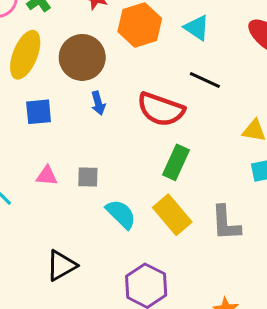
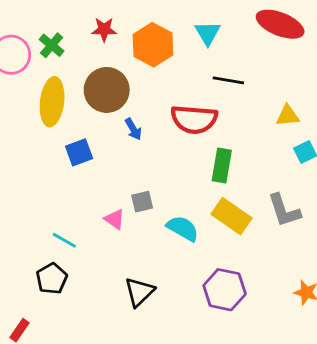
cyan triangle: (197, 28) -> (208, 33), turned 40
pink triangle: (47, 176) -> (115, 219), moved, turned 45

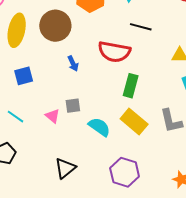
blue arrow: (133, 129) -> (73, 64), moved
blue square: (79, 152) -> (24, 76), moved
cyan line: (64, 240) -> (15, 117), moved

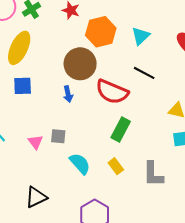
brown circle: (55, 26) -> (80, 64), moved
blue square: (24, 76) -> (23, 86), moved
yellow rectangle: (134, 121) -> (116, 166), size x0.6

